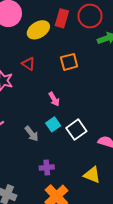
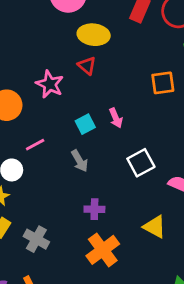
yellow ellipse: (38, 30) -> (94, 35), moved, turned 30
orange square: (69, 62) -> (163, 83), moved
cyan square: (53, 124) -> (85, 124), moved

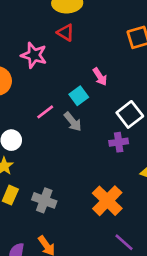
cyan square: (85, 124) -> (79, 96), moved
pink line: (35, 145) -> (45, 112), moved
purple cross: (94, 209) -> (119, 142), moved

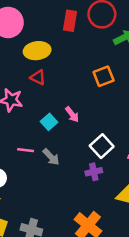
cyan square: (79, 96) -> (49, 122), moved
pink line: (45, 112) -> (26, 150), turned 49

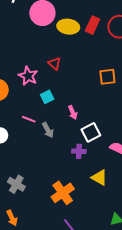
yellow ellipse: (37, 51) -> (68, 27), moved
pink arrow: (72, 114) -> (73, 112), moved
cyan square: (49, 122) -> (47, 97), moved

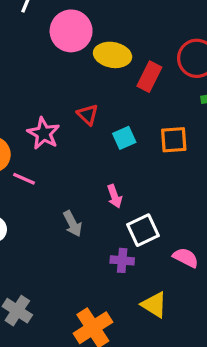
red rectangle: (93, 25) -> (149, 77), moved
cyan square: (47, 97) -> (124, 138), moved
pink line: (29, 119) -> (24, 179), moved

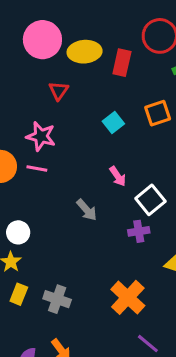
red triangle: (88, 115) -> (59, 91), moved, turned 35
pink line: (24, 179) -> (37, 168), moved

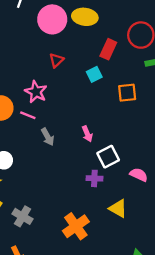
yellow ellipse: (85, 52) -> (85, 17), moved
cyan square: (113, 122) -> (94, 74), moved
gray arrow: (87, 210) -> (48, 137), moved

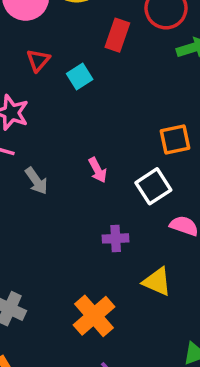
cyan square: (94, 74) -> (80, 77), moved
orange square: (127, 93) -> (175, 139), moved
white square: (108, 157) -> (153, 186), moved

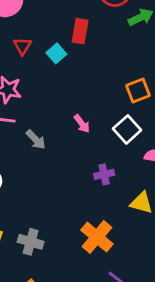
red rectangle: (117, 35) -> (80, 31), moved

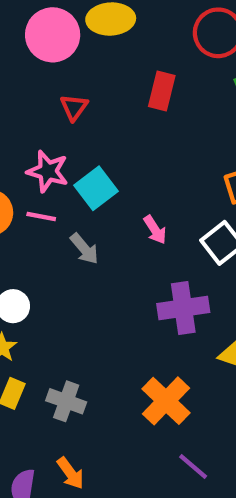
cyan square: (56, 53) -> (96, 188), moved, size x1.4
purple cross: (104, 174) -> (183, 308), size x1.6

